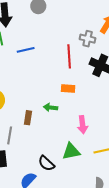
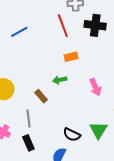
brown rectangle: (28, 118) -> (41, 96), turned -32
green triangle: (71, 151) -> (98, 130), moved, turned -30

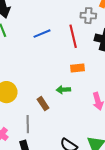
blue line: (19, 32) -> (42, 34), moved

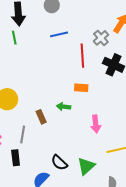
gray cross: (88, 16) -> (101, 38), turned 35
blue line: (42, 34) -> (59, 34), moved

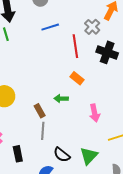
orange rectangle: (81, 88) -> (77, 78), turned 40
gray line: (23, 135) -> (43, 131), moved

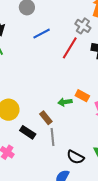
red line: (75, 46) -> (70, 48), turned 50
orange rectangle: (77, 78) -> (82, 96), moved
black rectangle: (18, 154) -> (28, 132), moved, turned -35

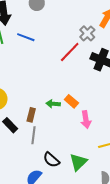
blue line: (42, 34) -> (26, 37), moved, turned 36
brown rectangle: (46, 118) -> (31, 115), turned 40

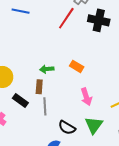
green arrow: (53, 104) -> (47, 69), moved
pink arrow: (86, 120) -> (86, 97), moved

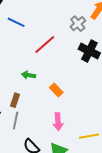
red line: (66, 18) -> (45, 44), moved
green arrow: (47, 69) -> (28, 75), moved

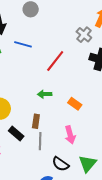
pink arrow: (58, 122) -> (70, 135), moved

